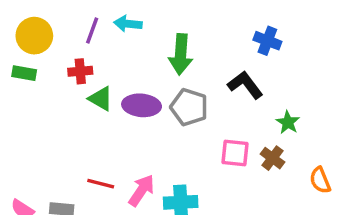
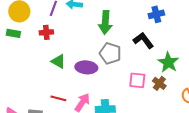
blue cross: (267, 41) -> (156, 14), turned -35
green triangle: (101, 99) -> (58, 61), moved
purple ellipse: (142, 105) -> (86, 67), moved
green star: (288, 122) -> (168, 62), size x1.5

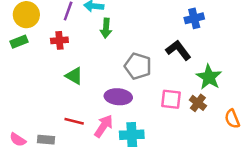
green arrow: (105, 22) -> (106, 28), moved, size x0.7
green rectangle: (13, 33) -> (19, 42), turned -32
purple ellipse: (86, 67) -> (118, 97), moved

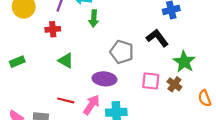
green rectangle: (19, 42) -> (17, 62), moved

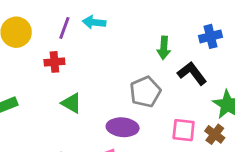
green arrow: (94, 19) -> (164, 48), moved
gray pentagon: (122, 52) -> (145, 92), turned 30

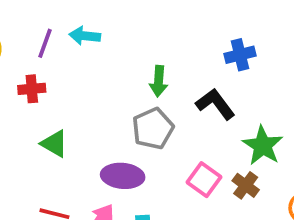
green arrow: (164, 48) -> (159, 81), moved
pink square: (184, 130) -> (204, 180), turned 30

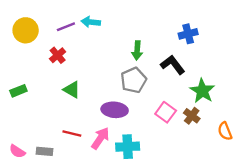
purple line: (45, 43) -> (66, 27), turned 48
red cross: (32, 89) -> (58, 55), turned -35

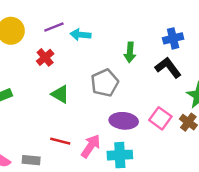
cyan arrow: (91, 22) -> (81, 35), moved
blue cross: (188, 34) -> (173, 38), moved
gray pentagon: (134, 80) -> (105, 83), moved
purple ellipse: (115, 110) -> (124, 121), moved

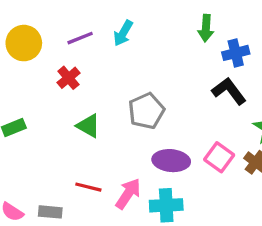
cyan arrow: (81, 35) -> (123, 33), moved, turned -66
green arrow: (130, 52) -> (206, 28), moved

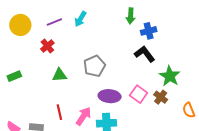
green triangle: (88, 126) -> (59, 75), turned -35
red line: (88, 187) -> (59, 112), turned 63

